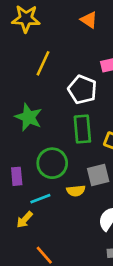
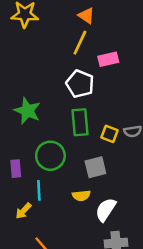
yellow line: (43, 63) -> (80, 43), moved
yellow semicircle: (76, 191) -> (81, 196), moved
cyan line: (40, 199) -> (39, 190), turned -72

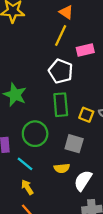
gray square: (95, 167) -> (74, 144), turned 30
cyan line: (39, 190) -> (25, 164), turned -48
yellow arrow: (23, 211) -> (27, 187), moved, turned 104

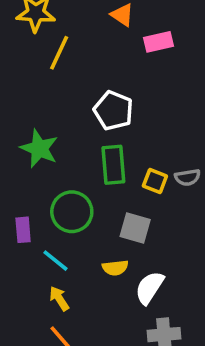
yellow line: (61, 36) -> (59, 53), moved
pink rectangle: (85, 50) -> (159, 42), moved

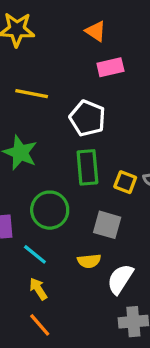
pink rectangle: (159, 42) -> (110, 67), moved
yellow line: (59, 53) -> (32, 94), moved, turned 76

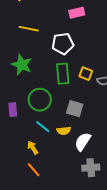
white pentagon: (87, 118) -> (63, 44), turned -30
yellow square: (125, 182) -> (86, 74), moved
cyan line: (35, 254) -> (43, 127), moved

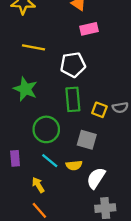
yellow square: (86, 74) -> (99, 110), moved
purple rectangle: (13, 110) -> (15, 158), moved

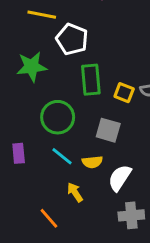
white pentagon: (73, 65) -> (72, 39), moved, turned 30
green star: (25, 89) -> (32, 67), turned -30
yellow arrow: (38, 185) -> (75, 192), moved

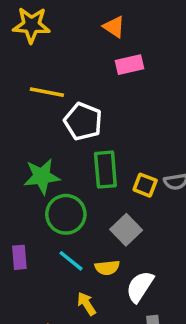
green star: (32, 67) -> (42, 176), moved
gray square: (108, 130) -> (126, 230), turned 30

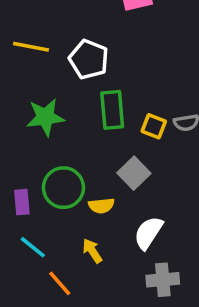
yellow line: (47, 92) -> (31, 47), moved
green circle: (66, 214) -> (63, 188), moved
cyan line: (71, 261) -> (33, 247), moved
yellow semicircle: (107, 268) -> (101, 206), moved

